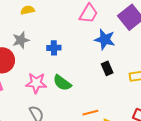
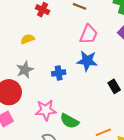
blue star: (105, 39) -> (87, 61), moved
green semicircle: (62, 83) -> (70, 121), moved

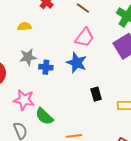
gray star: (25, 70) -> (28, 57), moved

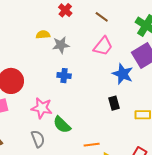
gray star: (28, 57) -> (61, 45), moved
blue star: (77, 63) -> (123, 74), moved

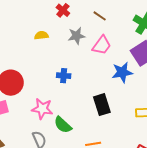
gray star: (61, 45) -> (77, 36), moved
blue star: (123, 74) -> (122, 72), turned -30
black rectangle: (114, 103) -> (102, 105), moved, size x1.5

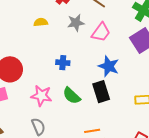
blue star: (122, 72) -> (109, 66), moved, turned 30
green semicircle: (63, 125) -> (72, 96), moved

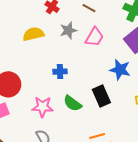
yellow semicircle: (41, 22) -> (33, 34), size x1.5
blue star: (109, 66) -> (120, 70), moved

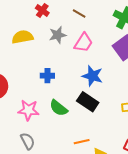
blue star: (120, 70) -> (92, 76), moved
black rectangle: (101, 96) -> (88, 102), turned -35

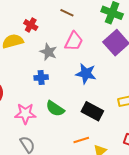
red cross: (42, 10) -> (31, 25), moved
gray star: (58, 35) -> (48, 52), moved, turned -30
black rectangle: (88, 102) -> (92, 111), moved

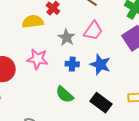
blue cross: (41, 77) -> (72, 64), moved
pink star: (25, 114) -> (38, 59), moved

